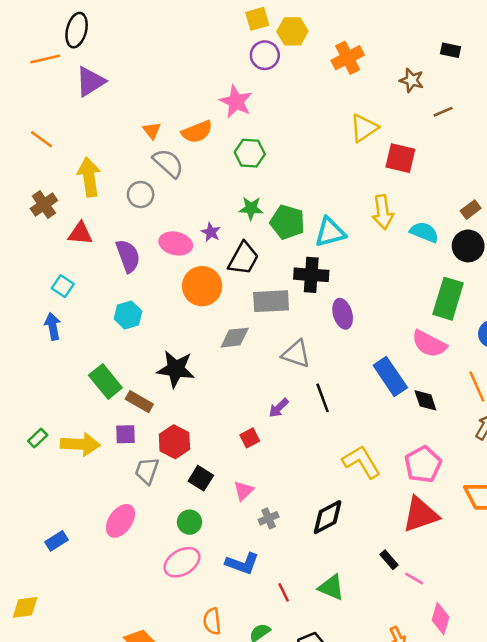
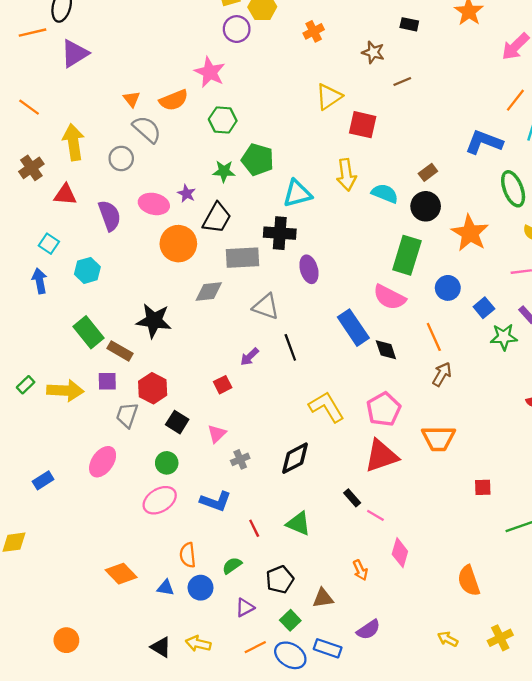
orange cross: (348, 58) -> (314, 31), size x0.7
green pentagon: (287, 222) -> (258, 160), moved
cyan hexagon: (128, 315) -> (87, 270), moved

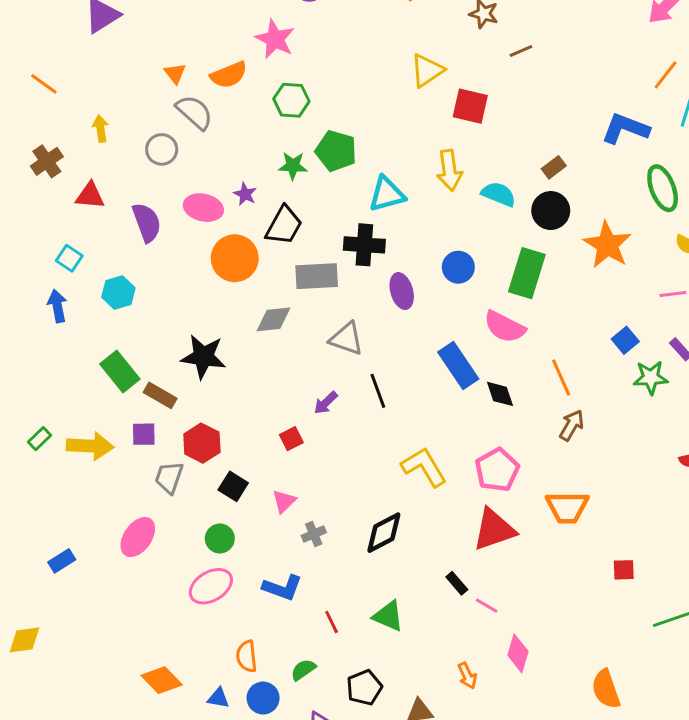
yellow arrow: (73, 142) -> (101, 129), size x0.6
blue circle: (448, 288) -> (458, 267), moved

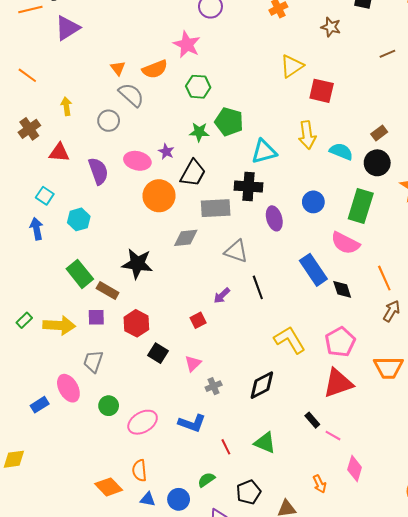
brown line: (521, 51) -> (387, 54), moved
gray trapezoid: (169, 477) -> (93, 361), moved
pink ellipse: (138, 537) -> (68, 388), moved, turned -64
green circle: (220, 539) -> (109, 406), moved
orange semicircle: (247, 656) -> (139, 471), moved

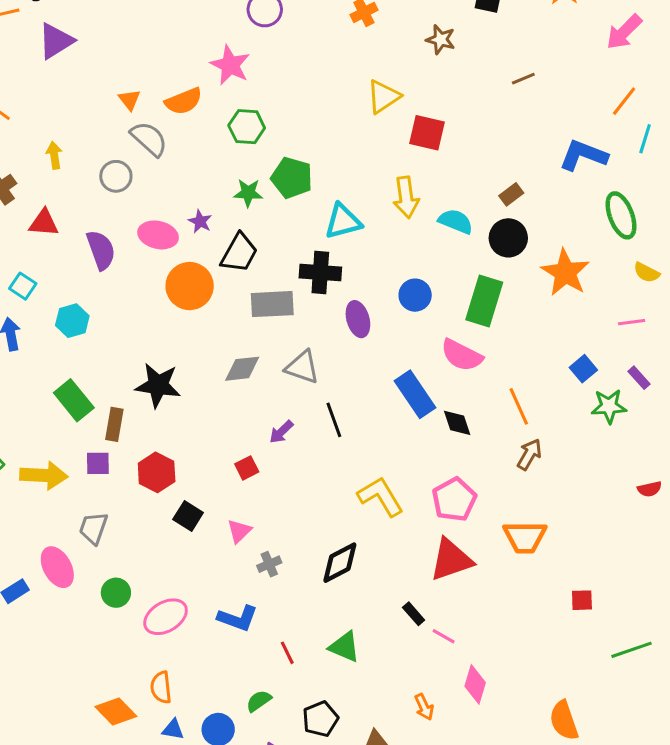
gray diamond: (186, 238) -> (242, 369), moved
brown rectangle: (108, 290) -> (114, 424), turned 70

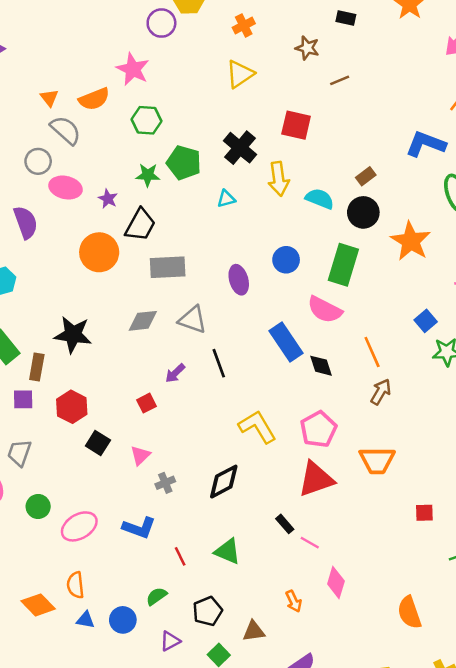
brown line: (523, 79) -> (340, 80), moved
yellow triangle: (383, 97) -> (240, 74), moved
cyan triangle: (343, 221) -> (226, 199), size x0.6
pink ellipse: (158, 235) -> (66, 188), moved
black cross: (320, 273) -> (240, 148), moved, turned 36

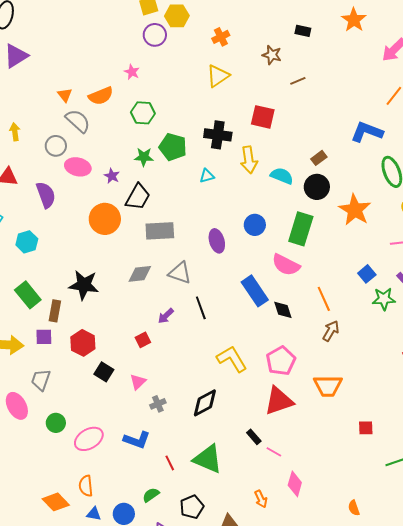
pink star: (133, 69) -> (132, 72), size x0.6
black cross: (240, 148) -> (218, 135), turned -32
green triangle: (228, 551) -> (208, 459), size x1.4
orange semicircle: (409, 612) -> (354, 508), size x0.6

